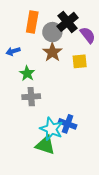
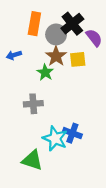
yellow square: (80, 61) -> (78, 59), moved
green star: (27, 73) -> (45, 72), moved
green triangle: (45, 145) -> (32, 160), moved

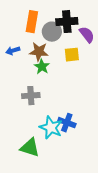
black cross: (72, 24) -> (67, 22), turned 35
brown star: (56, 56) -> (39, 52), moved, turned -30

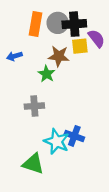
gray circle: (52, 32) -> (58, 23), moved
brown star: (39, 52) -> (59, 56), moved
yellow square: (72, 55) -> (80, 46), moved

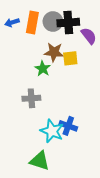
yellow square: (80, 46) -> (70, 58), moved
blue arrow: (14, 56) -> (12, 23), moved
green triangle: (33, 164) -> (40, 161), moved

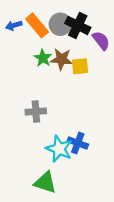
orange rectangle: (32, 23) -> (37, 25), turned -50
black cross: (68, 23) -> (78, 25), turned 30
green star: (43, 69) -> (43, 58), moved

